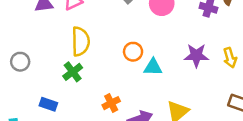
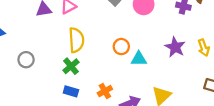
purple star: (196, 55) -> (175, 47), turned 30
blue rectangle: (48, 104) -> (71, 91), moved

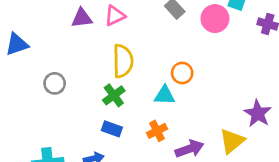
purple star: (175, 47) -> (258, 113), moved
cyan triangle: (139, 59) -> (164, 95), moved

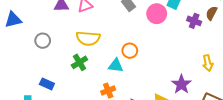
yellow semicircle: (123, 61) -> (88, 38), turned 90
gray circle: (55, 83) -> (43, 41), moved
blue rectangle: (112, 129) -> (47, 84), moved

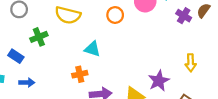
orange circle: (130, 51) -> (115, 15), moved
green cross: (79, 62) -> (39, 37), moved

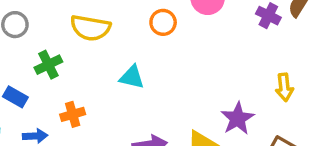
orange cross: (80, 74) -> (73, 114), moved

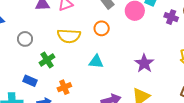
orange circle: (163, 22) -> (102, 28), moved
purple star: (237, 118) -> (144, 63), moved

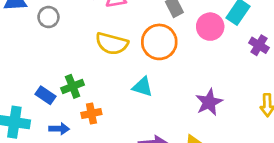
orange circle: (102, 28) -> (159, 42), size x1.6
gray circle: (25, 39) -> (48, 17), moved
green cross: (47, 60) -> (73, 86), moved

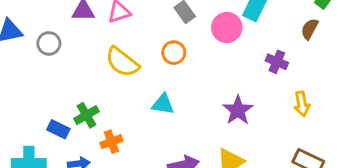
orange circle: (159, 42) -> (174, 53), size x0.6
yellow semicircle: (112, 44) -> (122, 62), turned 32
purple cross: (259, 45) -> (277, 62), moved

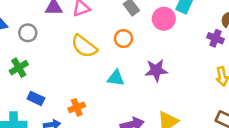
purple cross: (277, 62) -> (216, 38), moved
purple star: (238, 110) -> (156, 70), moved, turned 30
green cross: (86, 115) -> (19, 68), moved

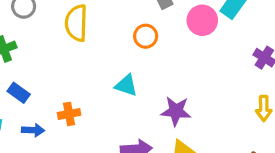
yellow semicircle: (84, 46) -> (76, 23), moved, turned 44
purple star: (156, 70) -> (176, 111), moved

